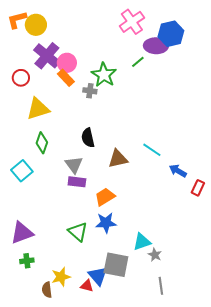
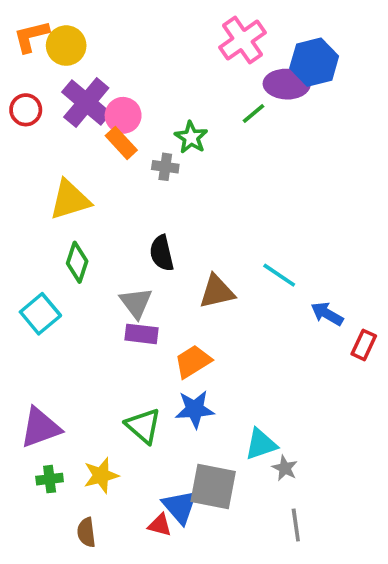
green star: (104, 75) -> (191, 137), size x0.7
red circle: (21, 78) -> (26, 110), moved
yellow star: (61, 277) -> (101, 475), moved

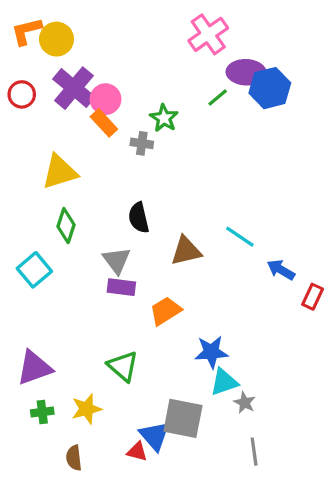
blue hexagon: (314, 62) -> (270, 88), moved
blue star: (195, 409) -> (211, 352), moved

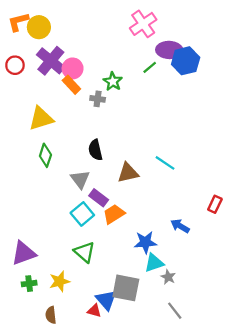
cyan square: (34, 270) -> (82, 214), moved
blue arrow: (281, 270) -> (180, 226), moved
purple rectangle: (121, 287) -> (99, 198), moved, turned 30
gray line: (254, 452) -> (175, 311), turned -30

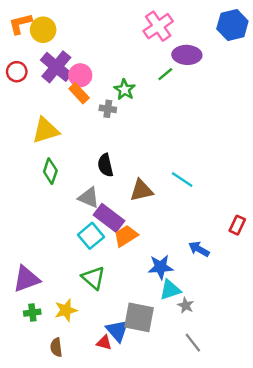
blue hexagon: (186, 61) -> (232, 25), moved
gray triangle: (80, 179) -> (89, 198), turned -30
purple rectangle: (99, 198) -> (109, 218), size x1.4

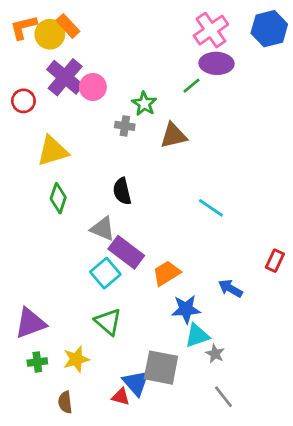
pink cross: (158, 26) -> (211, 30), moved
red circle: (17, 72) -> (23, 101), moved
orange rectangle: (79, 93) -> (68, 26), moved
brown triangle: (141, 190) -> (173, 136), moved
orange trapezoid: (126, 236) -> (167, 273), moved

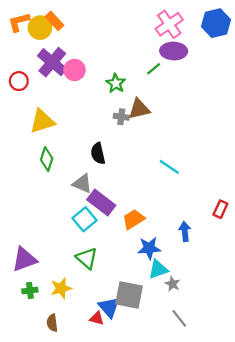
gray cross: (125, 126) -> (121, 117), moved
blue arrow: (230, 288) -> (185, 231), turned 54

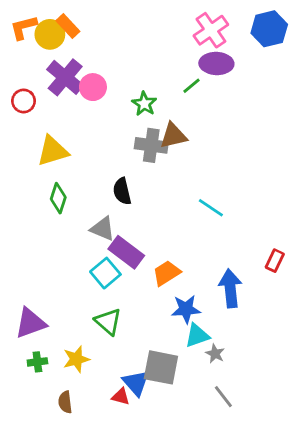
gray cross: (121, 117) -> (151, 145), size x1.6
blue arrow: (185, 231) -> (230, 288), size x1.5

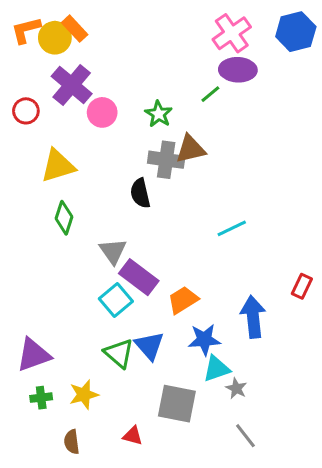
pink circle: (93, 87) -> (102, 112), moved
black semicircle: (122, 191) -> (140, 193), moved
cyan line: (211, 208) -> (232, 228), turned -60
gray triangle: (103, 229) -> (113, 251), turned 32
blue triangle: (136, 383) -> (149, 346), moved

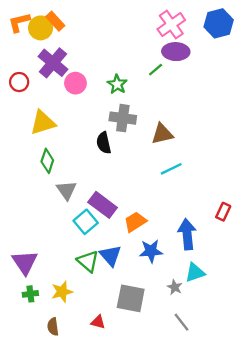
brown triangle: (191, 149) -> (162, 134), moved
gray triangle: (113, 251) -> (66, 190), moved
purple triangle: (34, 355) -> (25, 262), turned -44
cyan triangle: (217, 369) -> (195, 273), moved

